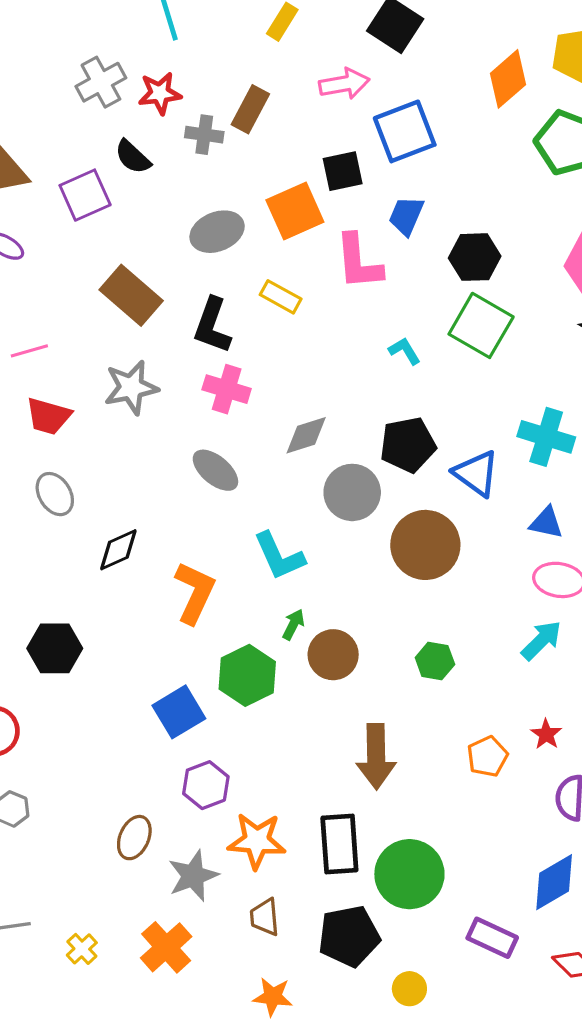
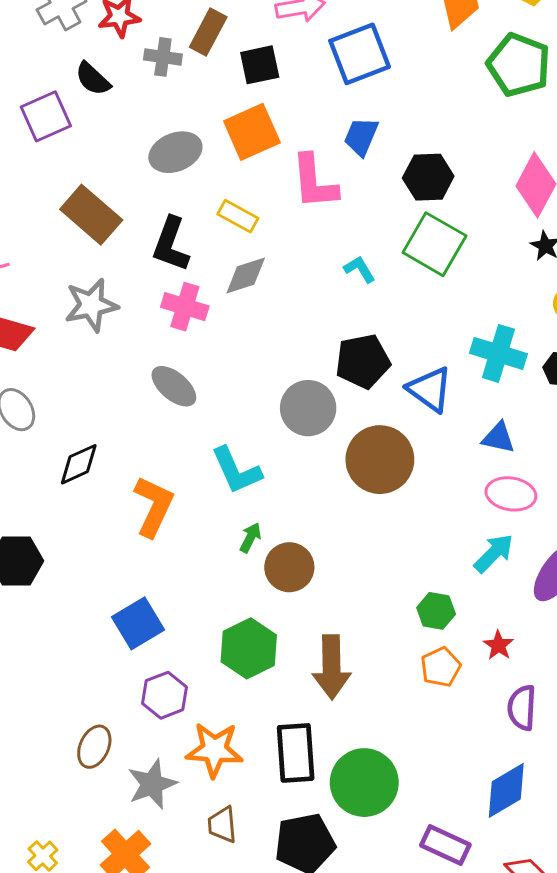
black square: (343, 171) -> (260, 65), moved
gray diamond: (306, 435) -> (246, 275), moved
green hexagon: (435, 661) -> (436, 611), moved
green hexagon: (247, 675) -> (249, 648), moved

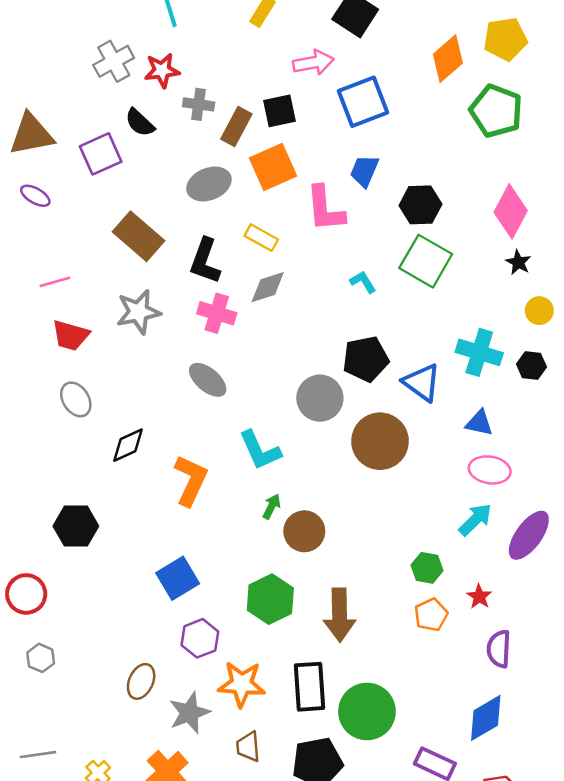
brown rectangle: (208, 32) -> (236, 127), moved

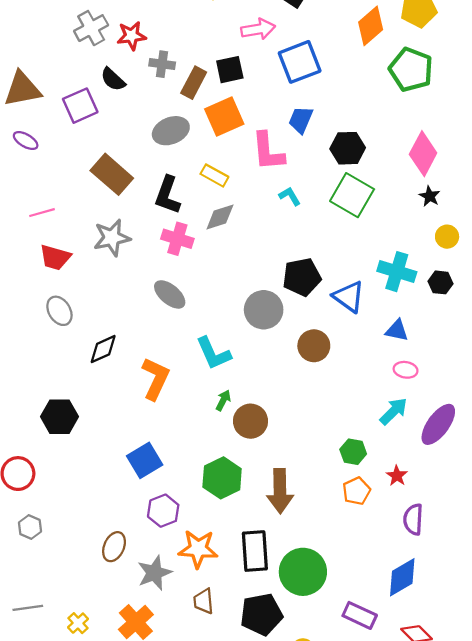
cyan L-shape: (363, 282) -> (290, 196), moved
brown circle: (380, 441) -> (314, 346), size x0.7
pink ellipse: (490, 470) -> (406, 370), size x0.7

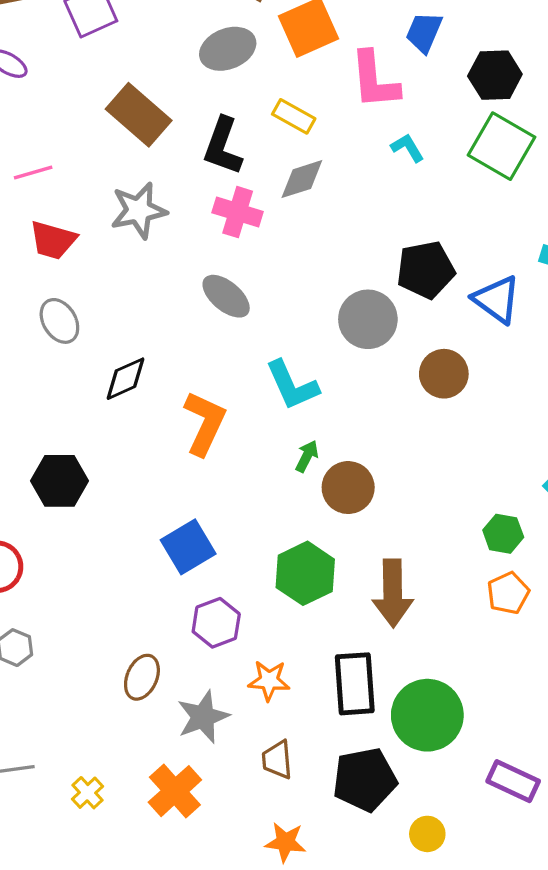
orange star: (198, 549) -> (269, 681), size x0.7

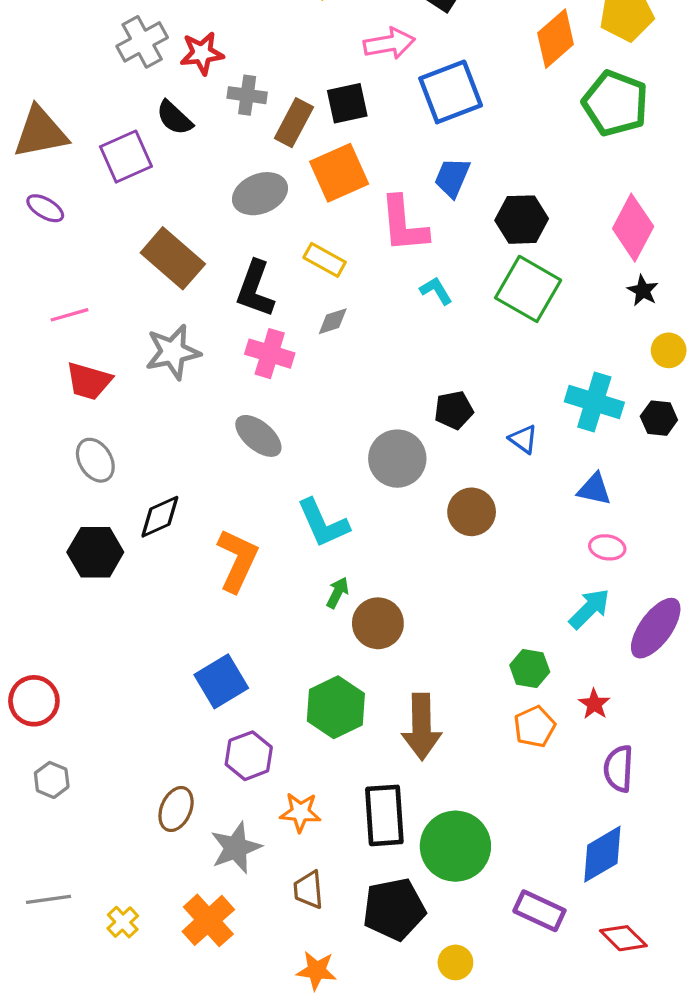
gray diamond: (302, 179) -> (333, 321), size x0.7
black pentagon: (426, 270) -> (454, 410), size x0.7
blue triangle: (497, 299) -> (523, 439), size x0.6
black hexagon: (59, 481) -> (95, 552), moved

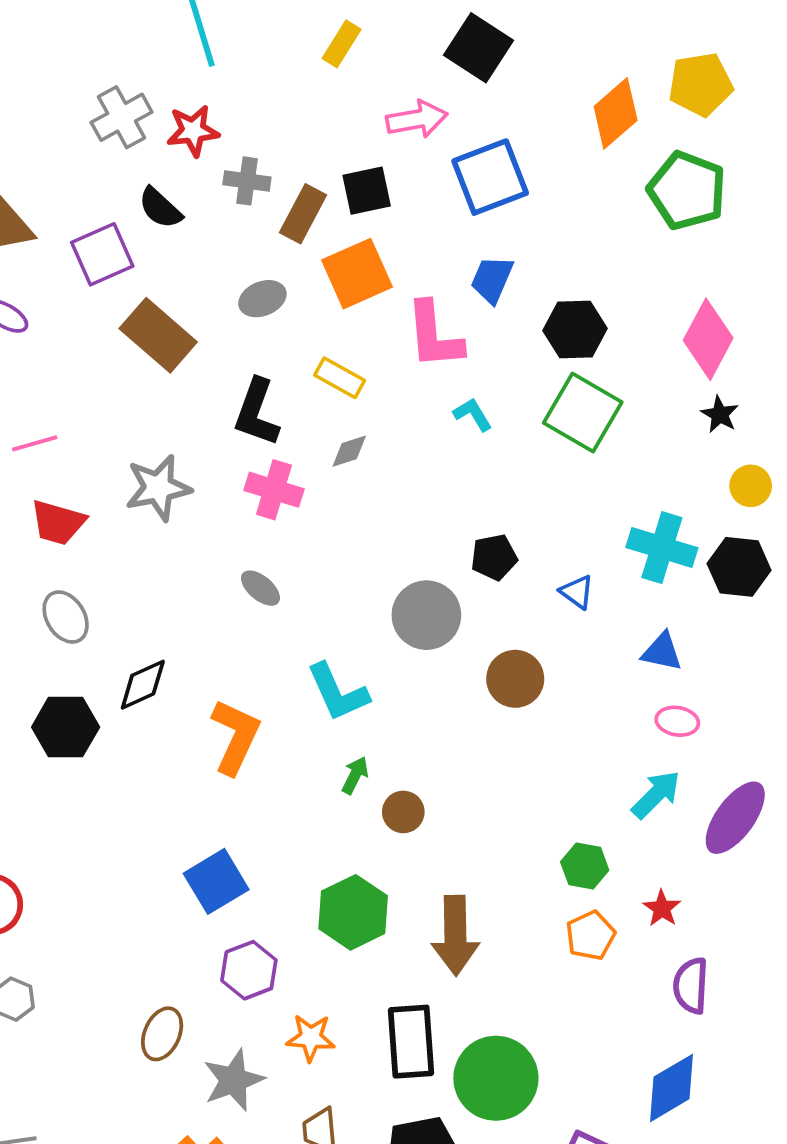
gray ellipse: (260, 194) -> (262, 299), size x0.7
brown rectangle: (173, 258) -> (158, 335), moved
black hexagon: (659, 418) -> (739, 567), size x1.4
gray ellipse: (258, 436) -> (260, 588), size x0.7
brown circle: (378, 623) -> (403, 812), size x0.7

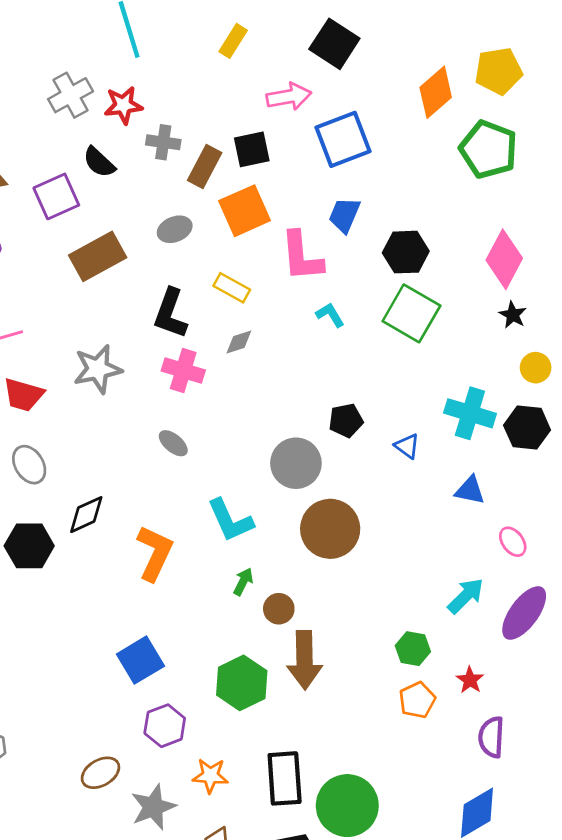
brown rectangle: (158, 335) -> (98, 256), turned -70
brown circle: (515, 679) -> (330, 529), moved, size x1.4
pink ellipse: (677, 721) -> (513, 542), moved, turned 44
brown arrow: (455, 935) -> (304, 660), moved
brown ellipse: (162, 1034) -> (100, 773), turned 36

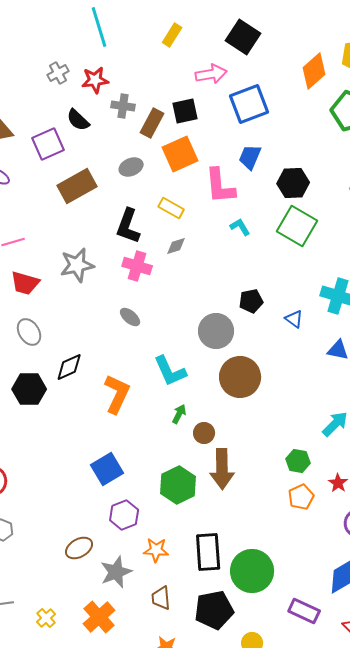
gray cross: (71, 95) -> (58, 73), size x0.7

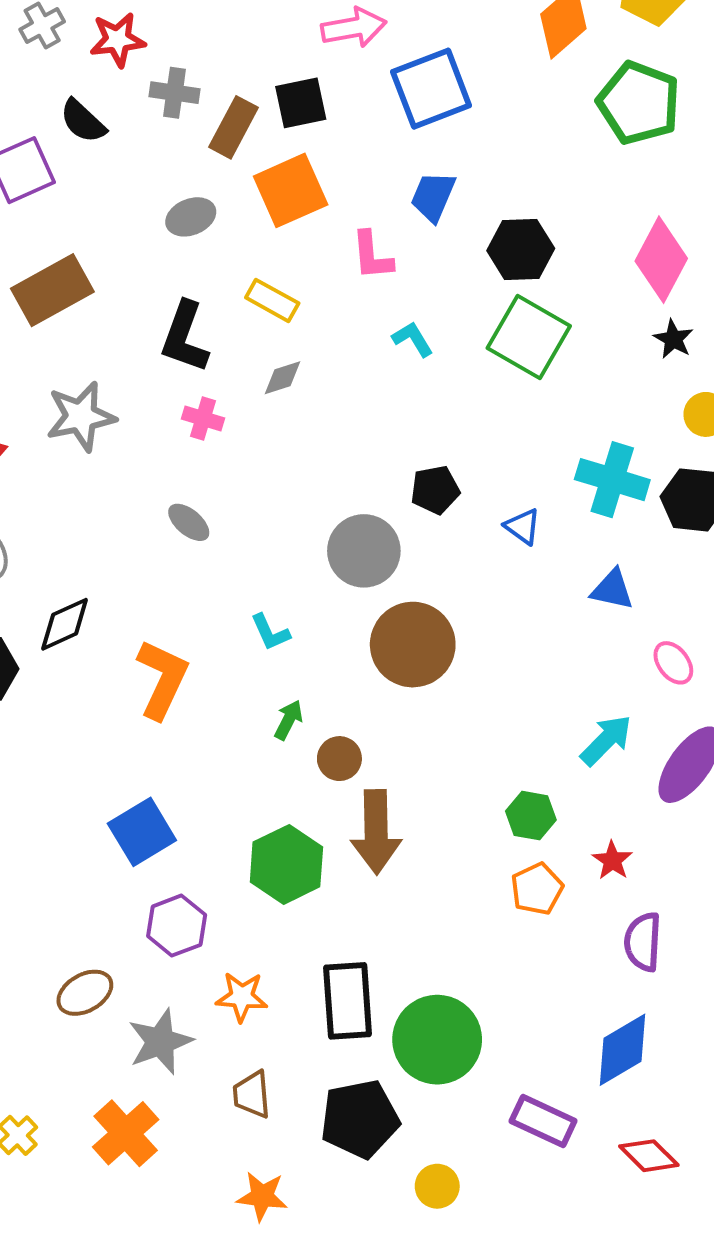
brown rectangle: (77, 186) -> (52, 290), moved
pink L-shape: (220, 186) -> (372, 256), size x0.7
pink cross: (137, 266) -> (203, 419), size x0.7
cyan L-shape: (170, 371) -> (270, 632), size x0.6

